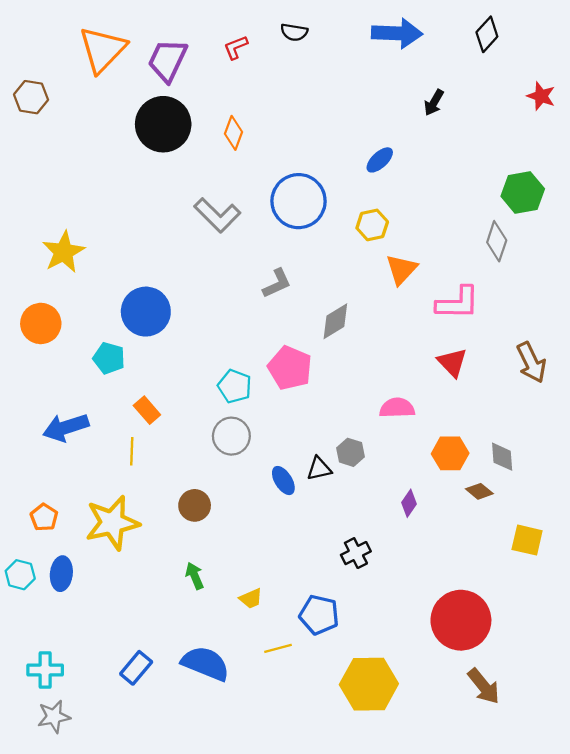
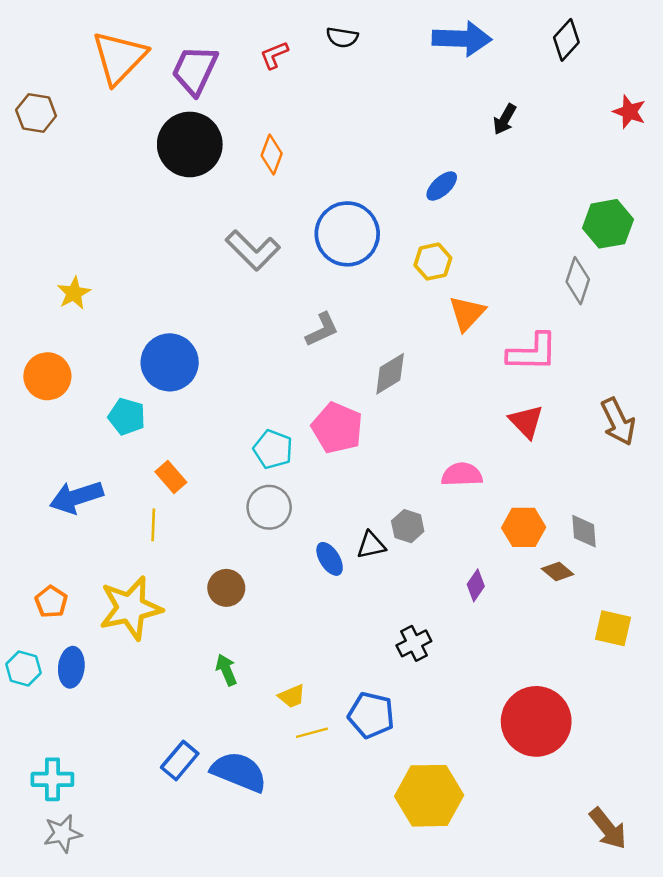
yellow star: (64, 252) -> (74, 293), size x0.7
yellow line: (278, 648) -> (312, 733), moved
blue rectangle: (136, 668) -> (180, 760), moved
brown arrow: (484, 686) -> (608, 828), moved

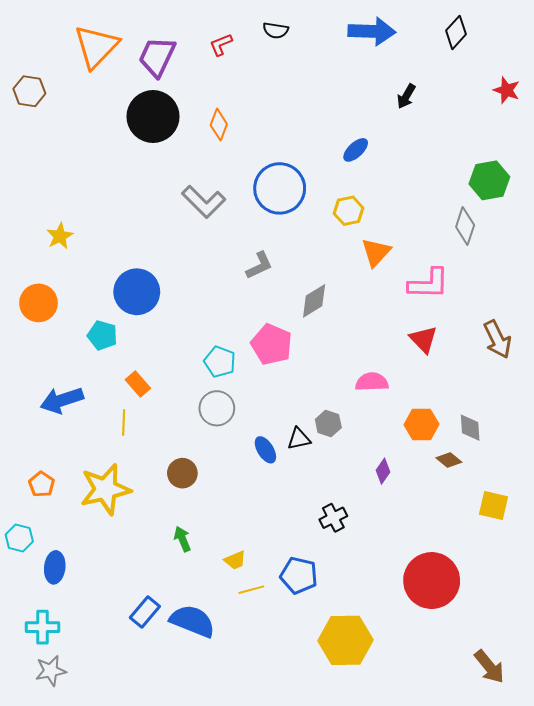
blue ellipse: (71, 667) -> (55, 567), moved

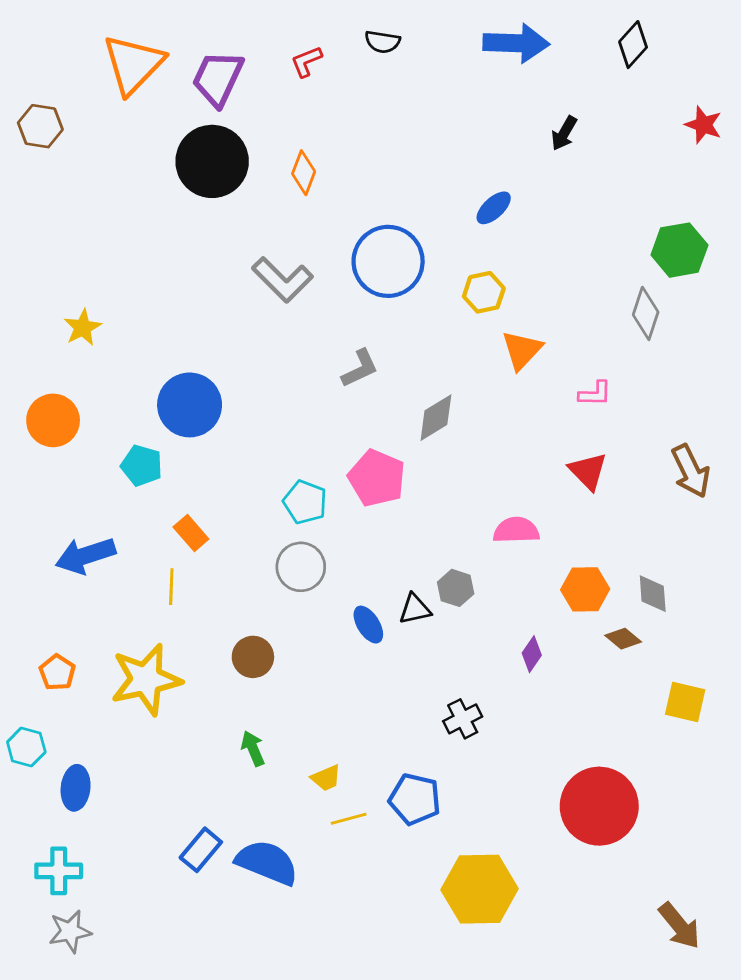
pink L-shape: (429, 284) -> (595, 394), size x0.6

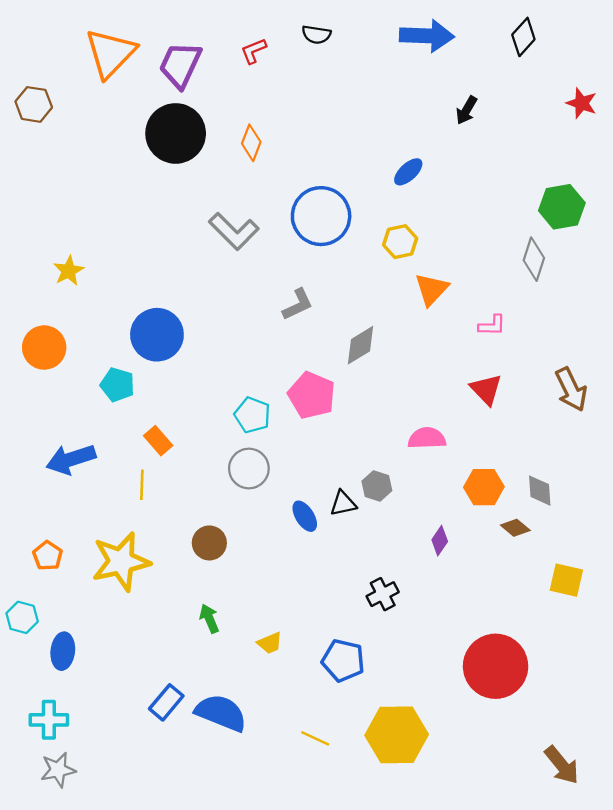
yellow line: (349, 819) -> (315, 738), moved, turned 40

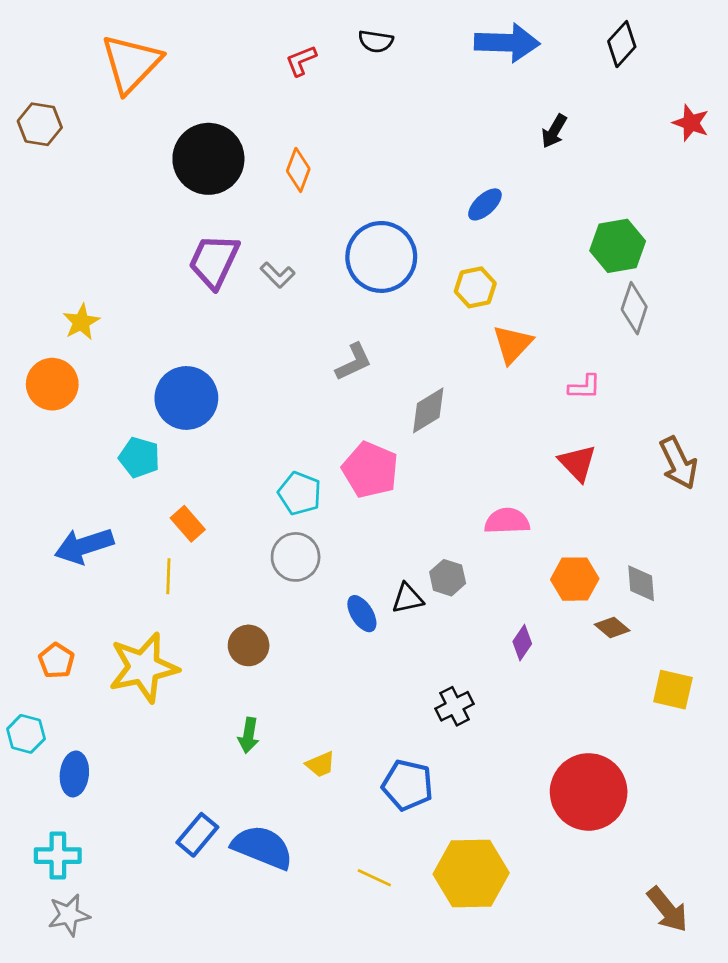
purple trapezoid: (180, 65) -> (214, 261), moved
green hexagon: (562, 207) -> (618, 246), moved
gray L-shape: (234, 231) -> (278, 275), size x0.6
orange circle: (44, 348) -> (52, 384), moved
green arrow: (209, 619) -> (249, 735), turned -148

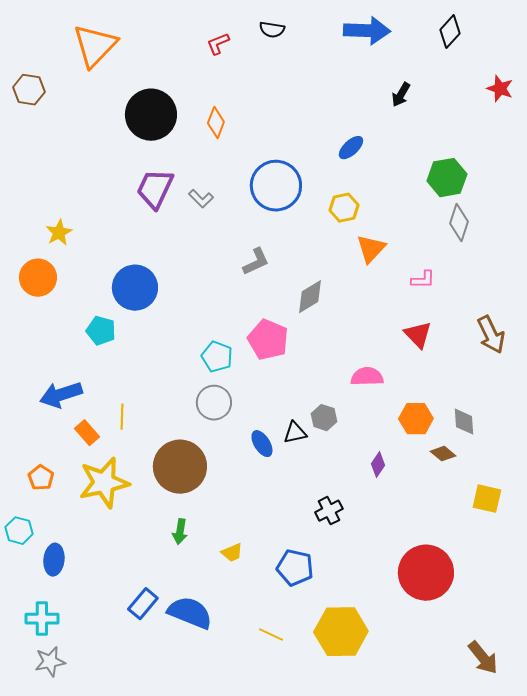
orange rectangle: (188, 524) -> (87, 433), moved
brown circle: (249, 645) -> (180, 467), size x1.8

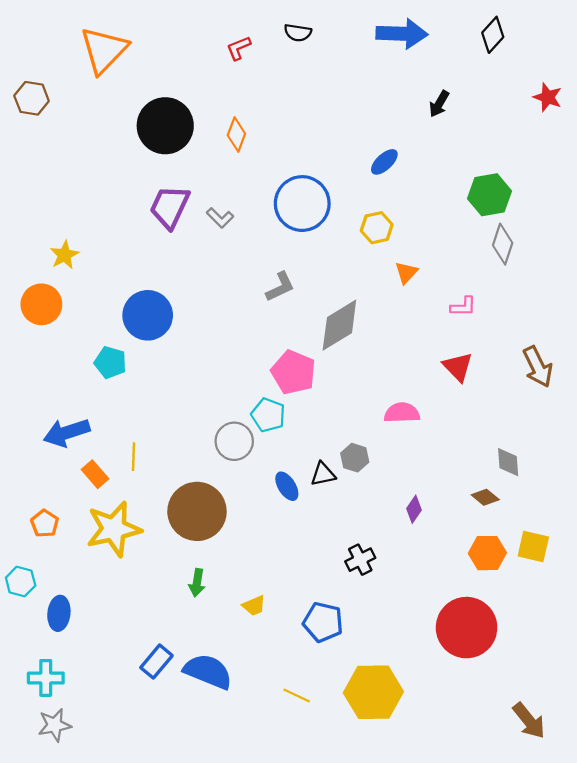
orange triangle: (371, 249) -> (406, 273), size x0.7
gray diamond: (310, 297) -> (339, 325), size x1.4
cyan pentagon: (217, 357) -> (268, 415), moved
orange hexagon: (416, 419) -> (487, 553), moved

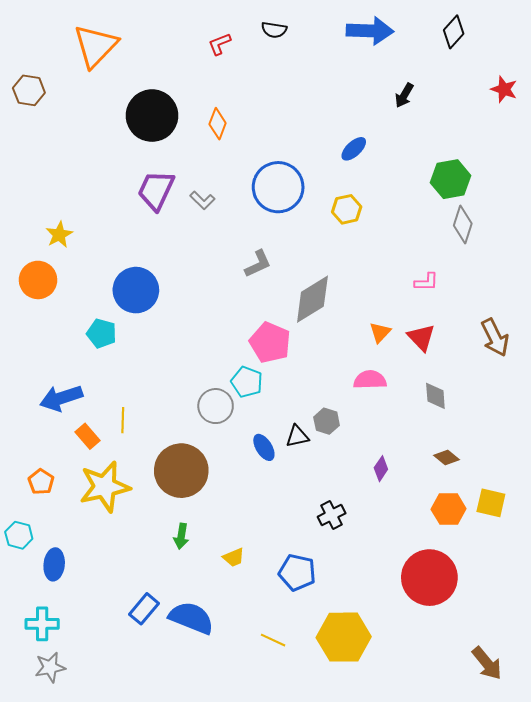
orange triangle: (406, 273) -> (380, 332), moved
gray diamond: (508, 462) -> (435, 396), moved

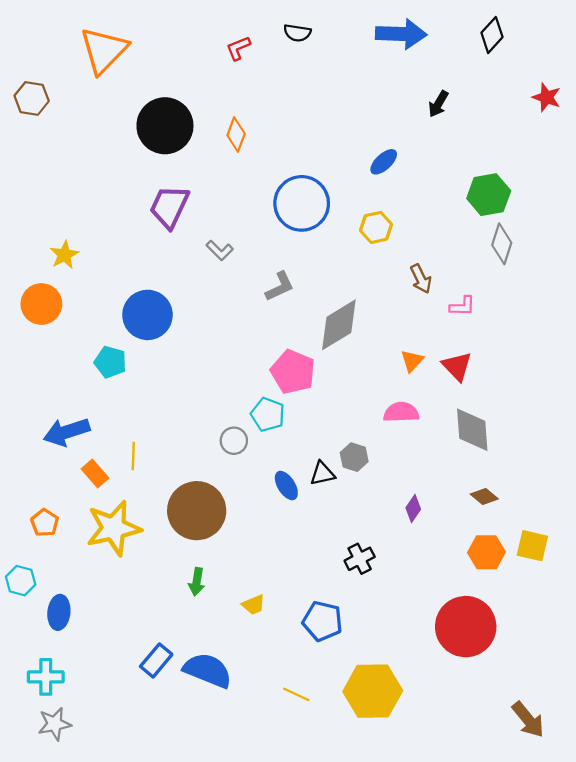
gray L-shape: (202, 200) -> (220, 250), moved
brown arrow: (495, 337) -> (421, 279), moved, size x0.7
gray diamond: (435, 396) -> (472, 430), size x1.5
gray circle: (216, 406) -> (234, 441), size x0.7

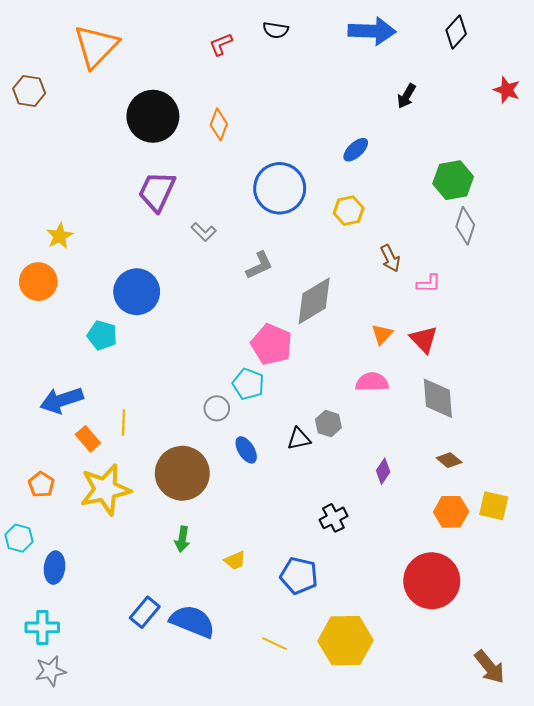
blue ellipse: (286, 486) -> (246, 450), moved

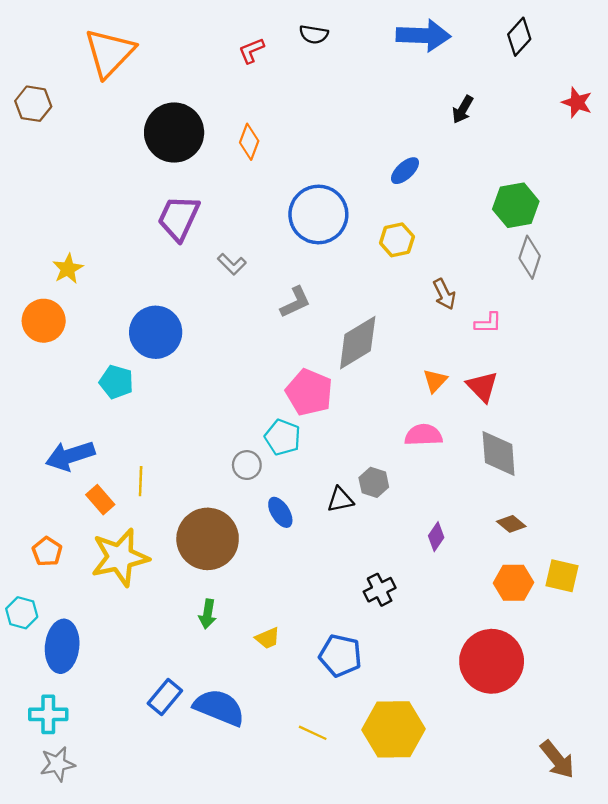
blue ellipse: (55, 568) -> (62, 646), size x1.4

